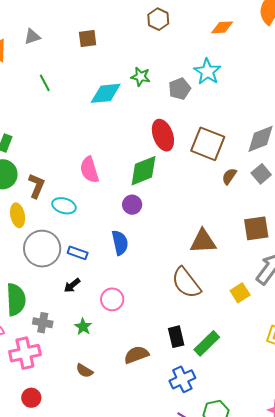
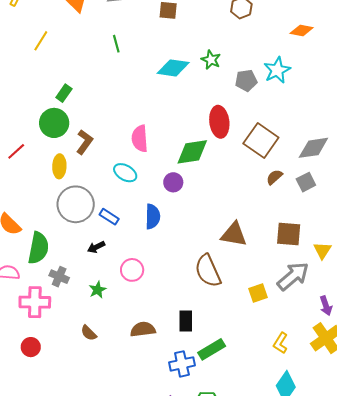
cyan ellipse: (64, 206) -> (125, 173), moved
green rectangle: (207, 343) -> (212, 349), moved

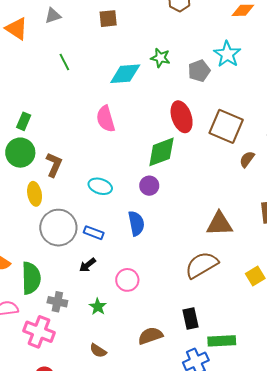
pink semicircle: (140, 139) -> (106, 119), moved
brown semicircle: (208, 271) -> (202, 265), turned 96
pink cross: (35, 302) -> (39, 332), turned 32
green rectangle: (212, 349) -> (222, 341), turned 40

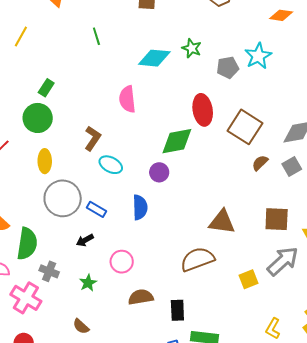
brown L-shape: (54, 165) -> (93, 138), moved
brown semicircle: (150, 336) -> (141, 297), moved

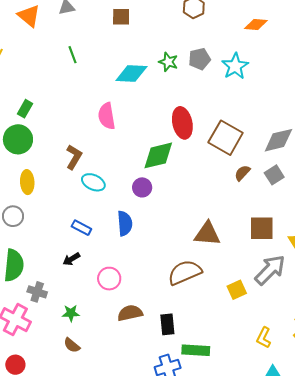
gray pentagon: (228, 68) -> (200, 59), moved
gray circle: (63, 198) -> (13, 216), moved, size x0.6
green star: (88, 283) -> (71, 313), moved, turned 30

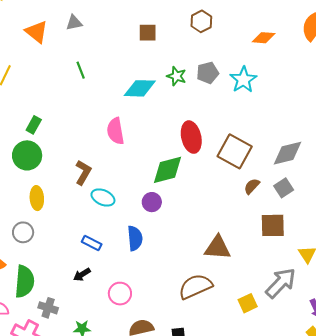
brown square: (121, 17) -> (148, 33), moved
brown square: (262, 228) -> (273, 225), moved

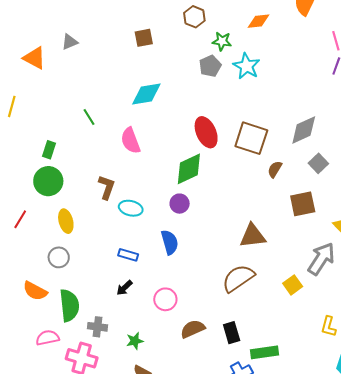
green line: (81, 70) -> (89, 117), moved
green star: (176, 76) -> (222, 41), moved
gray square: (284, 188) -> (318, 163), moved

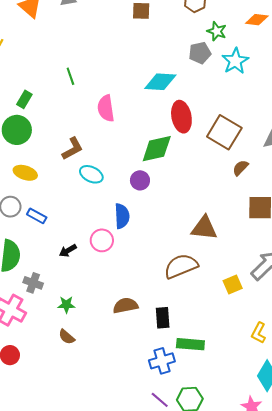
cyan diamond: (146, 94) -> (160, 82), moved
brown L-shape: (107, 187) -> (72, 149), turned 30
yellow ellipse: (66, 221) -> (25, 173), turned -70
blue rectangle: (128, 255) -> (37, 216), moved
pink circle: (165, 299) -> (102, 240), moved

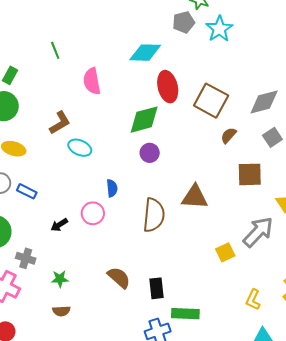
purple circle: (140, 180) -> (150, 153), moved
blue semicircle: (122, 216) -> (112, 188), size x0.7
brown semicircle: (181, 266) -> (154, 215), moved, turned 120
brown semicircle: (125, 306) -> (119, 278), turned 55
brown semicircle: (67, 337) -> (61, 311), turned -42

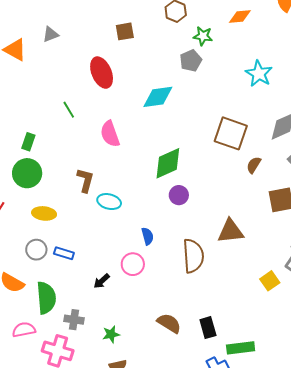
cyan star: (219, 29) -> (259, 74), moved
red ellipse: (168, 87) -> (102, 73), moved
brown L-shape: (60, 123) -> (85, 180), turned -35

